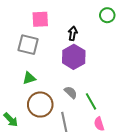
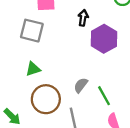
purple hexagon: (74, 57) -> (104, 39), moved
gray semicircle: (71, 92) -> (81, 85), turned -96

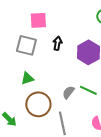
black arrow: (83, 18) -> (57, 43), moved
green line: (104, 96) -> (88, 90), moved, turned -36

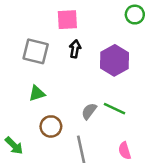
pink square: (38, 20) -> (67, 20), moved
brown circle: (38, 104) -> (51, 126), size x0.7

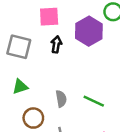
purple hexagon: (114, 60) -> (89, 31), moved
gray semicircle: (89, 111) -> (61, 99), moved, turned 133

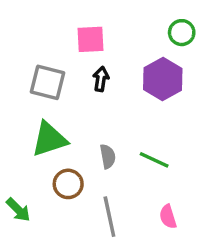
purple hexagon: (89, 31) -> (163, 79), moved
green triangle: (20, 87) -> (49, 139), size x1.6

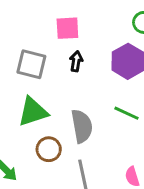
gray semicircle: (108, 156) -> (82, 126), size x1.6
green line: (154, 160) -> (126, 113), moved

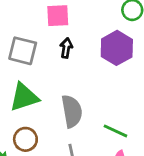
green line: (126, 113) -> (115, 131), moved
brown circle: (49, 149) -> (25, 139), moved

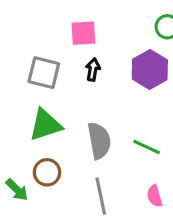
green line: (115, 131) -> (147, 147), moved

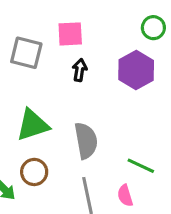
gray square: (44, 73) -> (26, 53), moved
green line: (147, 147) -> (141, 166), moved
pink semicircle: (155, 196) -> (125, 196), moved

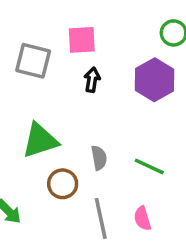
gray semicircle: (86, 141) -> (99, 158), size x0.6
green line: (141, 166) -> (149, 166), moved
brown circle: (34, 172) -> (63, 184), moved

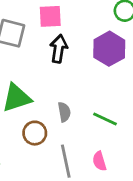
black arrow: (92, 80) -> (59, 49), size x1.4

